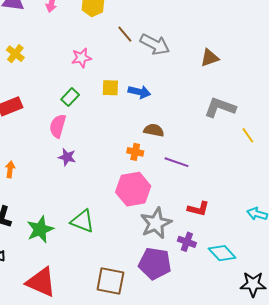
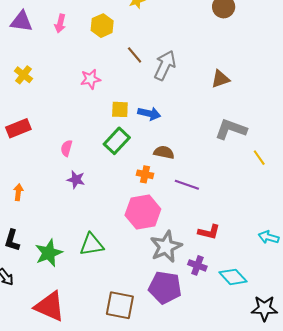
gray arrow: (155, 44) -> (165, 65), turned -92
green rectangle: (70, 97) -> (117, 141), moved, size x1.4
pink semicircle: (58, 126) -> (66, 148), size x0.7
green triangle: (82, 221) -> (92, 244), turned -30

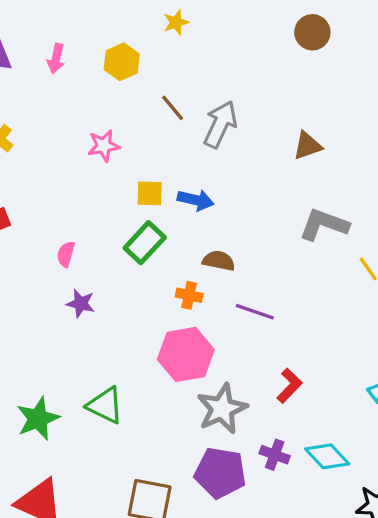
red L-shape: (209, 232) -> (289, 386), turned -60
green triangle: (92, 244) -> (105, 405), turned 35
purple cross: (197, 265) -> (275, 455), moved

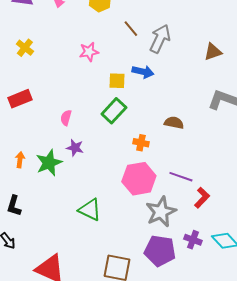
blue arrow: (196, 200) -> (143, 72), moved
brown semicircle: (219, 261) -> (174, 123), moved
purple line: (255, 312) -> (181, 177), moved
green star: (38, 419) -> (49, 163), moved

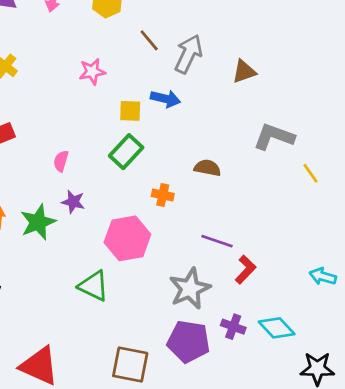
brown triangle: (213, 52) -> (244, 72), moved
pink hexagon: (139, 179) -> (127, 238), moved

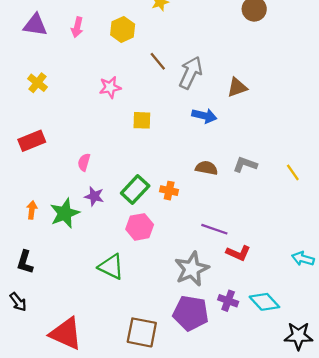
blue arrow: (165, 99) -> (204, 116), moved
gray L-shape: (274, 137) -> (245, 165), moved, size x0.7
green rectangle: (126, 152) -> (135, 189), moved
pink hexagon: (127, 238) -> (140, 227), size x0.7
red L-shape: (245, 270) -> (238, 253), turned 70

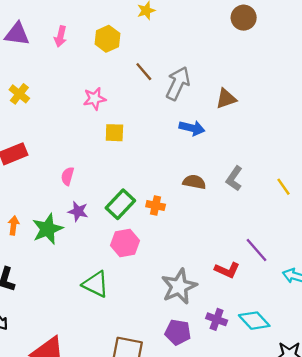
yellow square: (142, 120) -> (114, 133), moved
gray L-shape: (245, 165) -> (234, 178), turned -75
purple line: (214, 229) -> (257, 250), moved, turned 30
purple pentagon: (191, 313) -> (178, 332), size x0.7

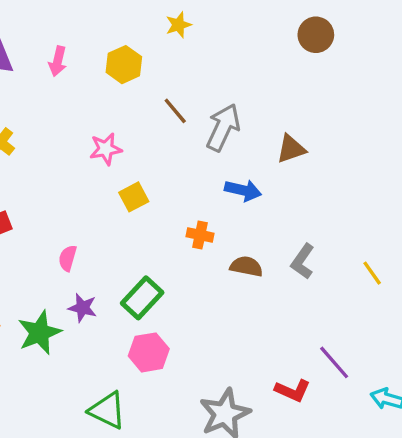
yellow square: (114, 133) -> (134, 197), turned -30
orange cross: (156, 205) -> (200, 235), moved

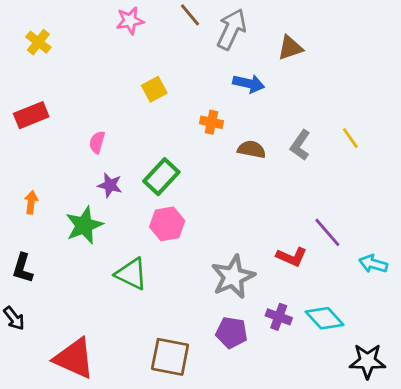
pink star: (106, 149) -> (130, 21), moved
yellow line: (372, 273) -> (350, 138), moved
green star: (39, 333) -> (84, 225), moved

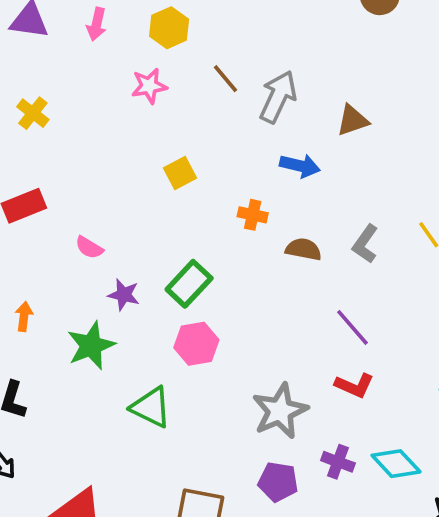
pink semicircle: (97, 142) -> (89, 247), moved, turned -75
purple line: (327, 232) -> (353, 327), moved

